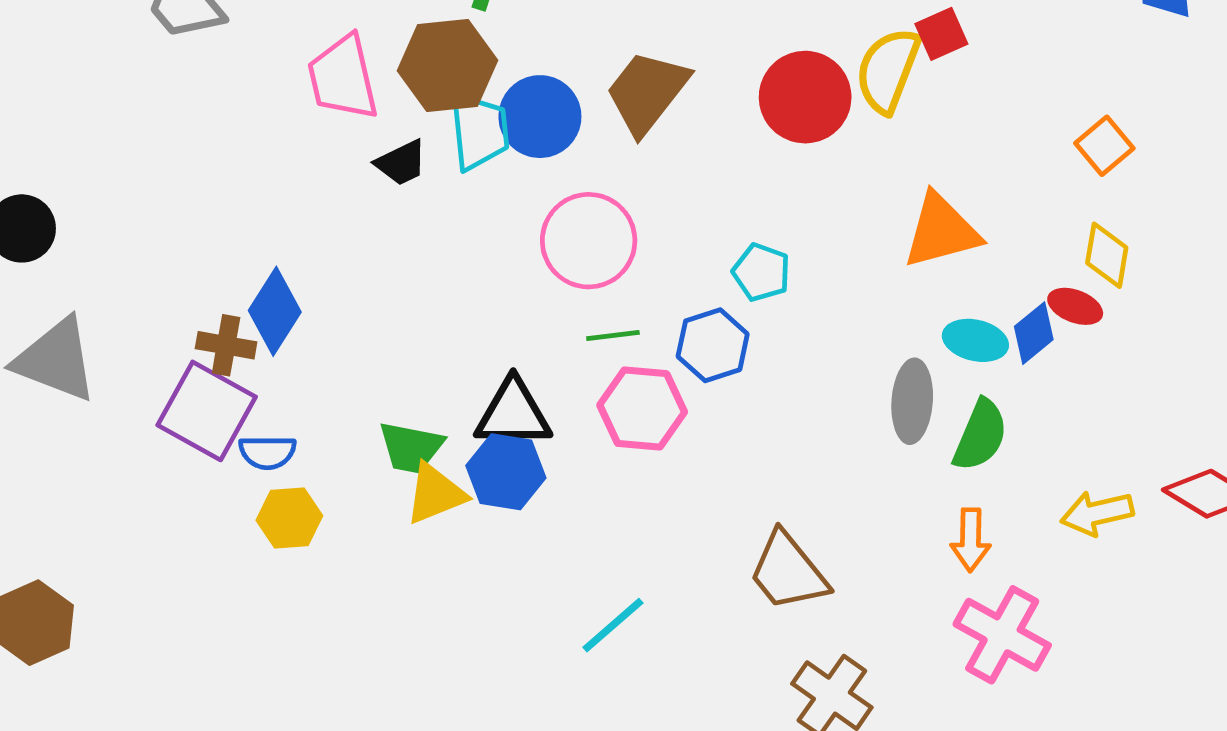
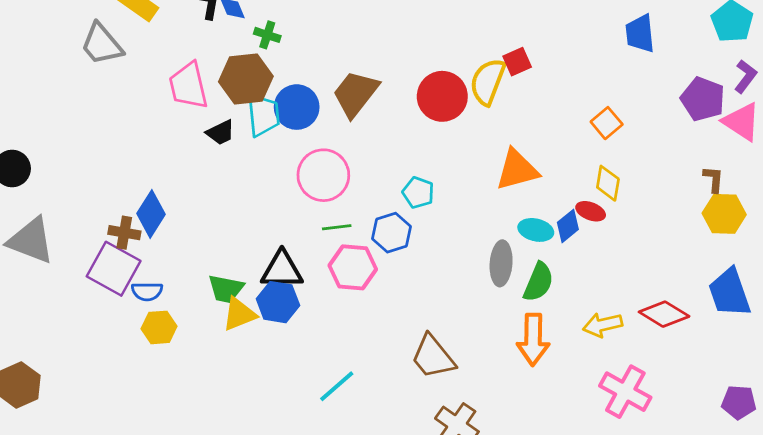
orange arrow: (971, 540) -> (533, 340), size x1.5
pink cross: (1002, 635) -> (625, 392), moved

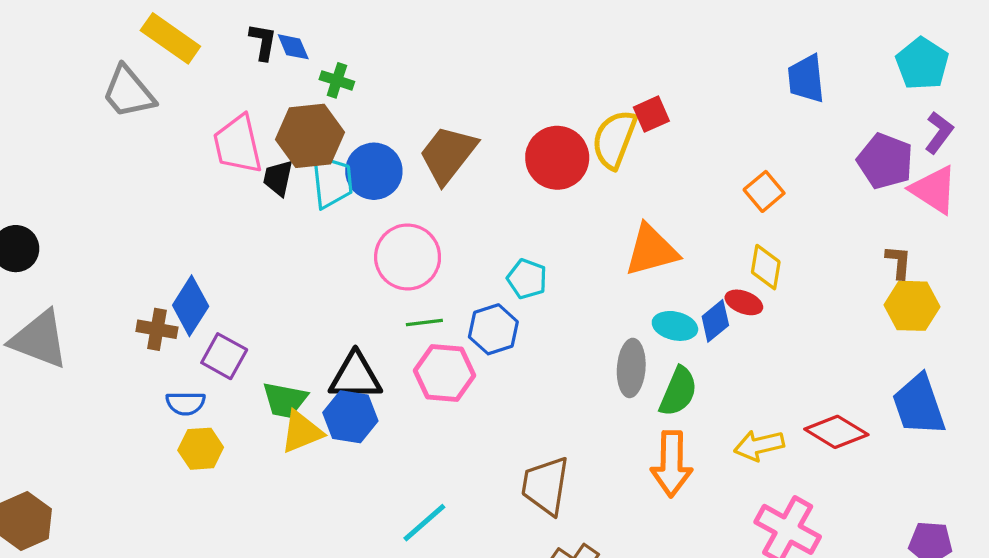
black trapezoid: (220, 132) -> (278, 178), moved, turned 128
purple square: (114, 269) -> (224, 356), moved, size x0.7
brown trapezoid: (433, 357) -> (545, 486), turned 48

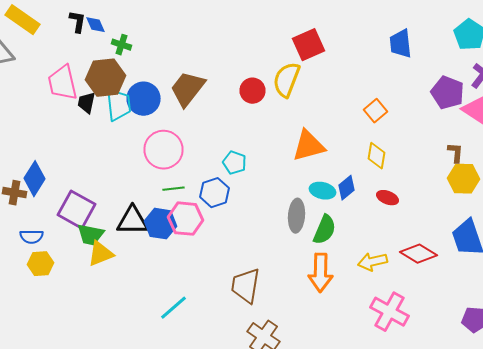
red square: (651, 114) -> (308, 45), moved, size x1.5
red circle: (557, 158) -> (252, 91), size x0.7
red ellipse: (744, 302) -> (388, 198), moved
purple square: (224, 356) -> (76, 210), moved, size x1.4
blue hexagon: (350, 417) -> (160, 224), moved

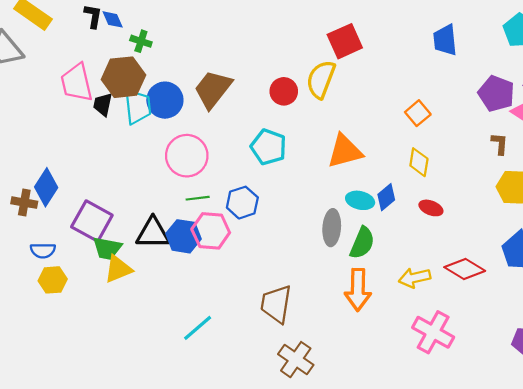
brown L-shape: (456, 153) -> (500, 144), moved
cyan pentagon: (234, 163) -> (268, 147), moved, size x1.4

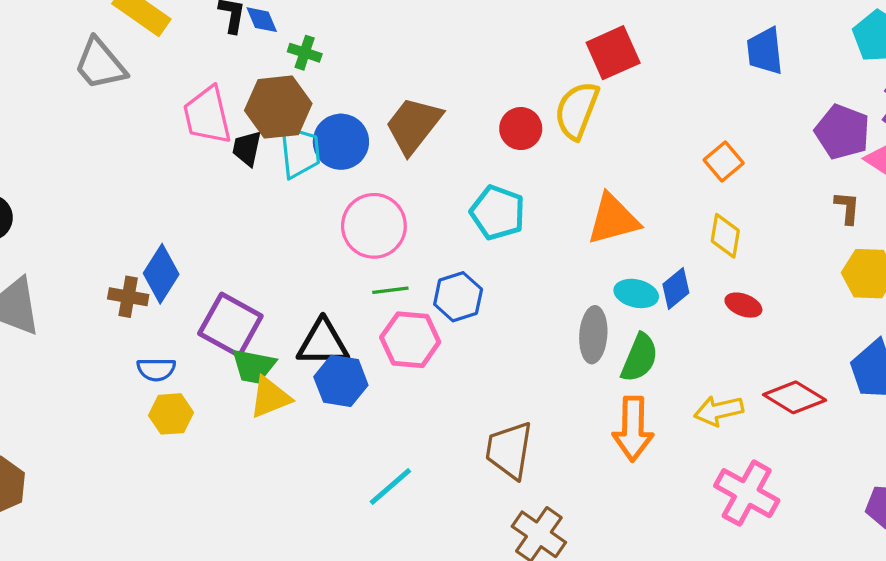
blue hexagon: (183, 236) -> (341, 381), moved

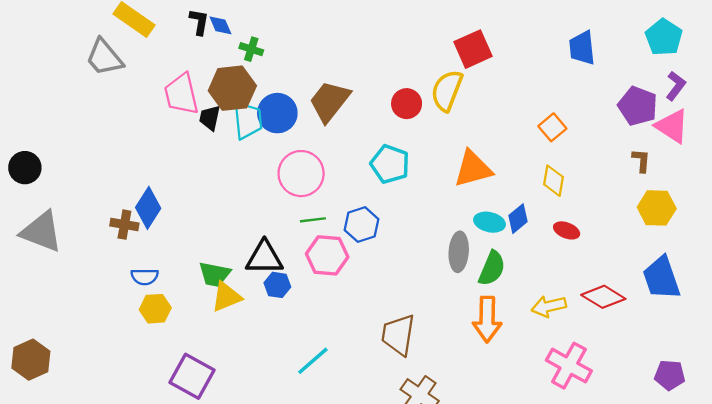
purple square: (230, 325) -> (192, 376), moved
blue hexagon: (341, 381) -> (277, 285), size x0.7

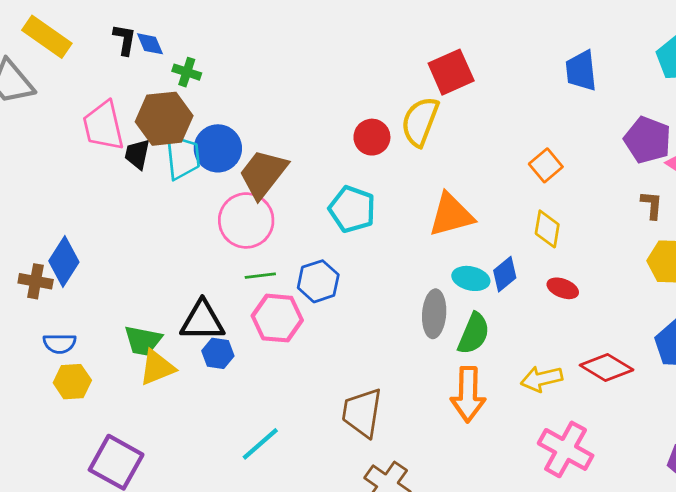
brown trapezoid: (330, 101) -> (263, 174), moved

